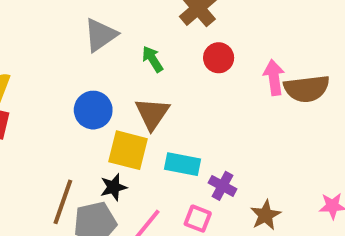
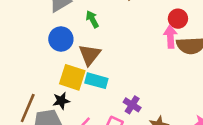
red circle: (219, 58) -> (178, 19), moved
blue circle: (93, 110) -> (61, 39), moved
cyan rectangle: (182, 164) -> (96, 81), moved

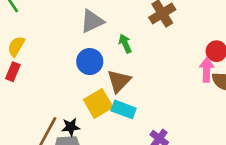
yellow square: (72, 77) -> (98, 103), turned 36
black star: (61, 101) -> (71, 127), moved

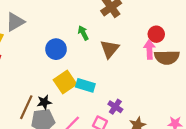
gray triangle: (92, 21) -> (15, 22), moved
brown triangle: (119, 81) -> (110, 49), moved

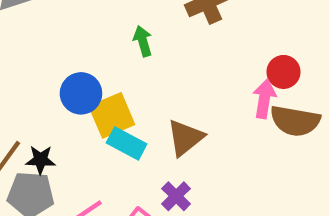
blue circle: (56, 49) -> (81, 93), moved
brown triangle: (110, 49) -> (185, 138), moved
yellow square: (65, 82) -> (112, 115), moved

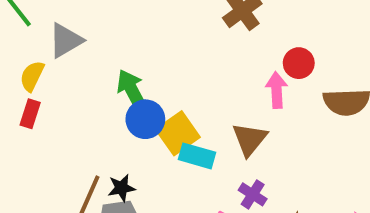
green arrow: (143, 41) -> (132, 90), moved, size x1.5
red circle: (284, 72) -> (299, 63), moved
pink arrow: (264, 99) -> (276, 90), moved

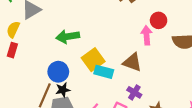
green arrow: (132, 90) -> (68, 36), turned -70
blue circle: (145, 119) -> (58, 72), moved
brown triangle: (249, 139) -> (132, 62), turned -48

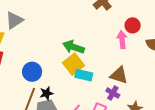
green arrow: (68, 36) -> (74, 47), moved, turned 30
brown triangle: (132, 62) -> (119, 75), moved
blue circle: (58, 72) -> (32, 72), moved

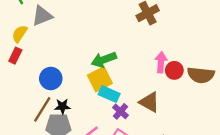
red circle: (133, 25) -> (174, 70), moved
green arrow: (74, 47) -> (104, 60), turned -50
purple cross: (113, 93) -> (120, 111), moved

